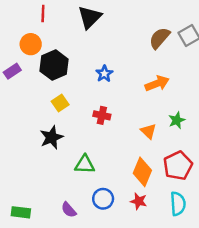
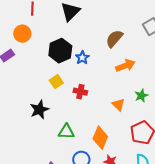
brown semicircle: (160, 38) -> (114, 39), moved
black hexagon: (54, 65) -> (60, 51), moved
yellow square: (60, 103) -> (56, 82), moved
orange diamond: (142, 172) -> (100, 138), moved

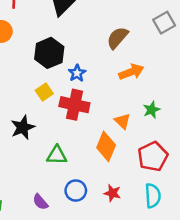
blue star: (82, 58) -> (77, 73), moved
red cross: (80, 92) -> (74, 105), size x1.6
orange diamond: (100, 138) -> (106, 146), moved

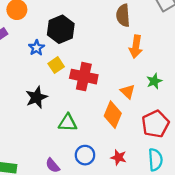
brown semicircle: (117, 38) -> (123, 15), turned -45
orange arrow: (131, 72) -> (136, 47), turned 120
blue star: (77, 73) -> (36, 48), moved

